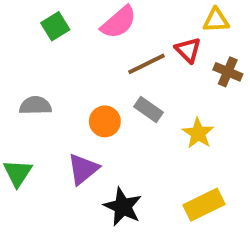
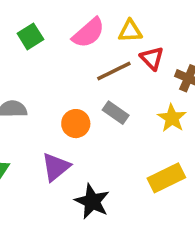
yellow triangle: (216, 20) -> (130, 31), moved
yellow star: (198, 133) -> (172, 118), moved
yellow rectangle: (204, 205) -> (166, 178), moved

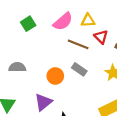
brown line: (114, 71) -> (78, 44), turned 48

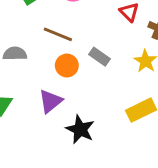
brown line: (78, 44) -> (58, 34), moved

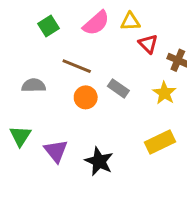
purple triangle: (50, 101) -> (56, 151), moved, turned -30

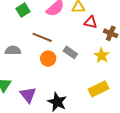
red triangle: (148, 44) -> (91, 22), turned -32

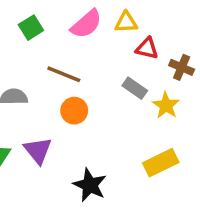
gray rectangle: (70, 52) -> (135, 88), moved
purple triangle: (28, 95) -> (38, 150), moved

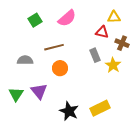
yellow triangle: (126, 22) -> (114, 17), moved
brown line: (64, 74) -> (54, 47), turned -36
gray rectangle: (135, 88) -> (95, 55), turned 32
yellow rectangle: (161, 163) -> (100, 108), moved

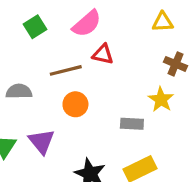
red triangle: (102, 32) -> (103, 54), moved
gray rectangle: (95, 55) -> (132, 124), moved, turned -64

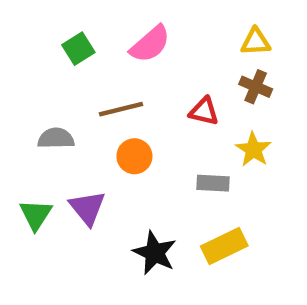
red triangle: (103, 54) -> (204, 111), moved
brown cross: (176, 64) -> (256, 87), moved

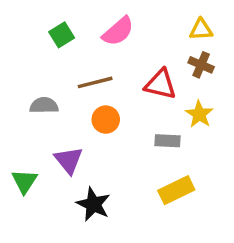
red triangle: (204, 111) -> (160, 84), size x1.4
green triangle: (36, 215) -> (25, 181), moved
black star: (155, 253) -> (93, 204), moved

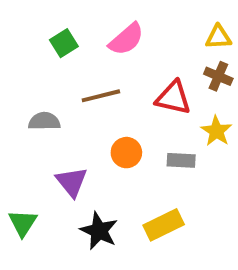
orange circle: (106, 120) -> (126, 153), moved
green triangle: (25, 181) -> (23, 223), moved
yellow rectangle: (176, 190) -> (164, 225), moved

